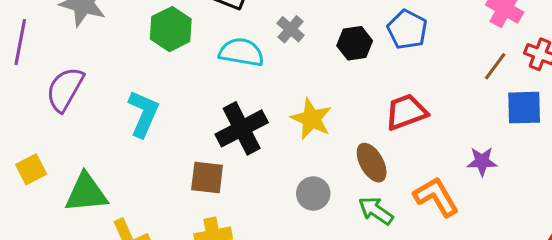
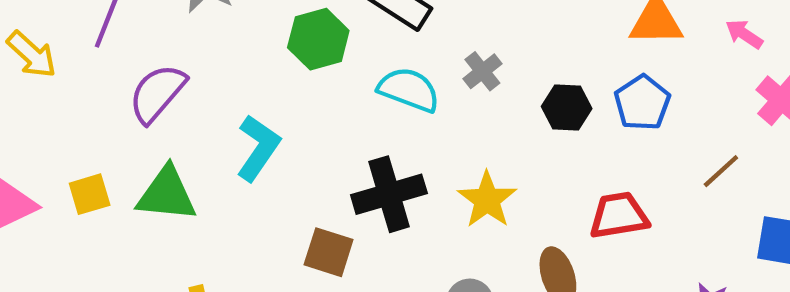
brown line: (495, 66) -> (721, 171), moved
green triangle: (86, 193) -> (167, 194), moved

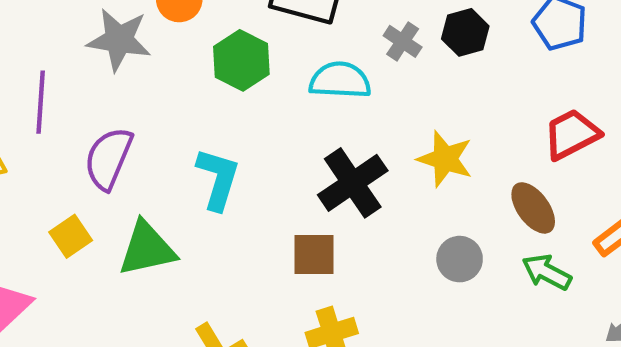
black hexagon: (567, 108) -> (465, 32), moved
yellow square: (90, 194) -> (71, 236), moved

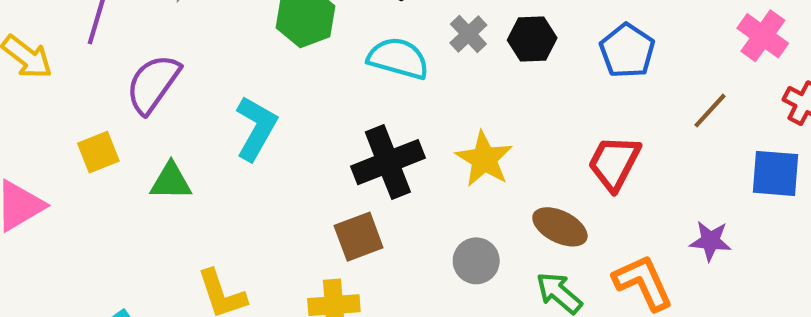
red trapezoid: (572, 134) -> (614, 163), turned -48
brown ellipse: (533, 208) -> (560, 227), turned -40
green triangle: (147, 249) -> (171, 181), size x0.7
brown square: (314, 254) -> (359, 237), moved, turned -33

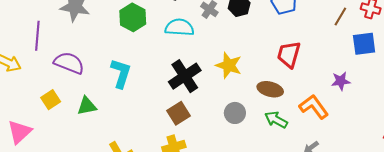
purple semicircle: (153, 84) -> (69, 63), turned 88
brown line: (710, 111) -> (340, 17), moved

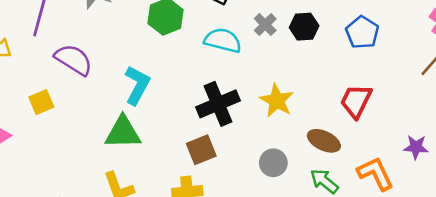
green triangle: (87, 106) -> (123, 133), moved, size x1.4

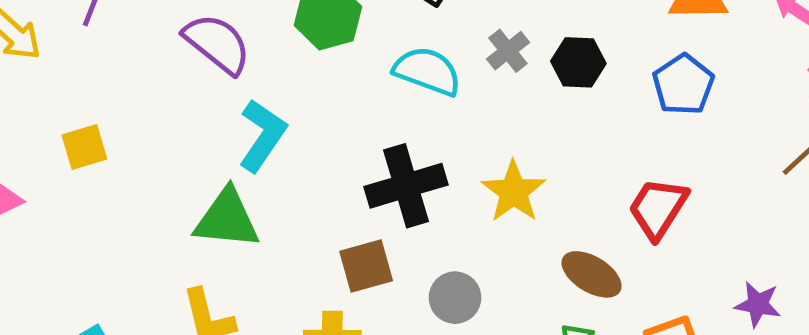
purple semicircle: (74, 60) -> (217, 44), moved
gray circle: (273, 163) -> (455, 298), moved

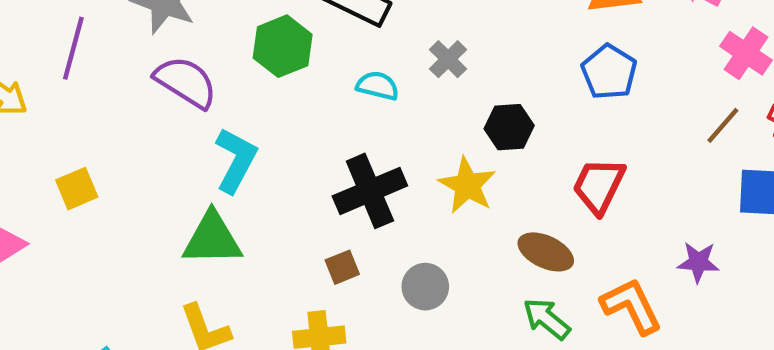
black hexagon: (578, 62) -> (509, 127), moved
cyan semicircle: (427, 71) -> (378, 86), size x0.7
brown square: (366, 266) -> (342, 267), size x0.7

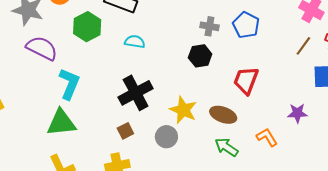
gray cross: (448, 59) -> (209, 26), moved, turned -30
yellow star: (467, 185) -> (183, 110), moved
orange L-shape: (631, 306) -> (267, 137), size x0.7

